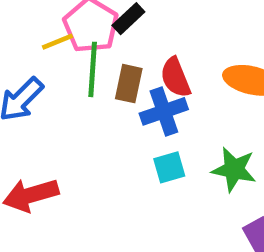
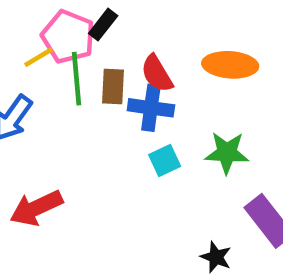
blue cross: (164, 111) -> (151, 108), turned 36

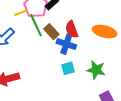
green line: (76, 79) -> (36, 25), turned -30
brown rectangle: (113, 87) -> (51, 32), turned -56

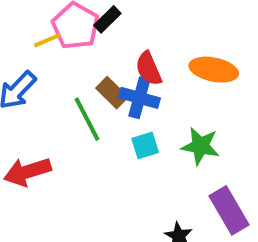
green line: (36, 25) -> (87, 119), moved
brown rectangle: (51, 32) -> (112, 93), moved

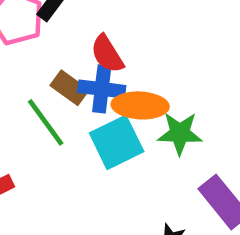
orange ellipse: (214, 70) -> (140, 105), moved
cyan square: (145, 145) -> (117, 142), size x1.6

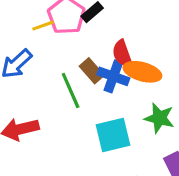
orange ellipse: (140, 105) -> (142, 72), moved
cyan square: (117, 142) -> (113, 135), moved

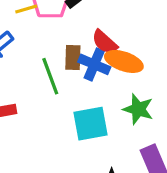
red semicircle: (122, 54) -> (105, 42), turned -32
brown rectangle: (92, 71) -> (73, 57), turned 40

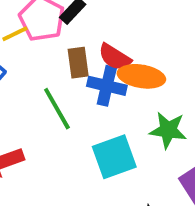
brown rectangle: (73, 57) -> (78, 63), moved

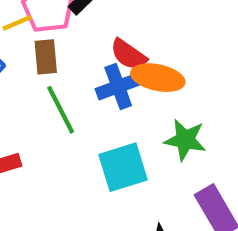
brown rectangle: (78, 63) -> (46, 57), moved
blue cross: (107, 86) -> (118, 87), turned -36

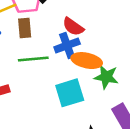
orange ellipse: (158, 78) -> (87, 61), moved
green line: (61, 110) -> (33, 59), turned -68

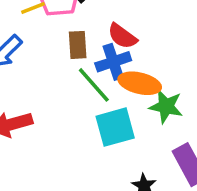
brown rectangle: (25, 28) -> (78, 45), moved
green line: (33, 59) -> (94, 85), moved, turned 52

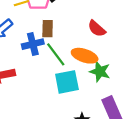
red semicircle: (122, 36) -> (97, 29), moved
blue cross: (113, 62) -> (33, 44), moved

